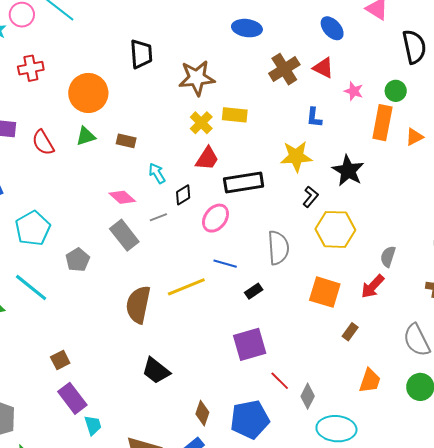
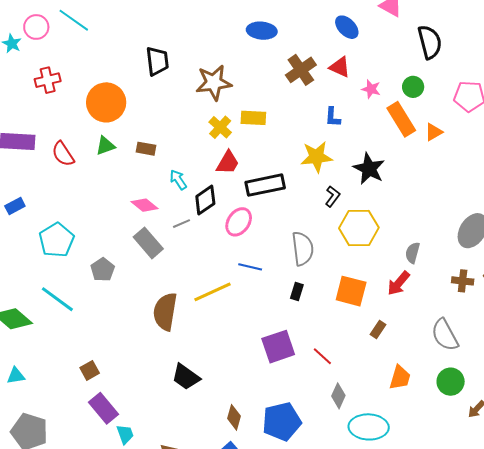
orange rectangle: (382, 123) -> (401, 119), turned -40
black diamond: (183, 195) -> (205, 200), size x1.4
black rectangle: (254, 291) -> (297, 291), moved, turned -36
red line: (280, 381) -> (322, 356), moved

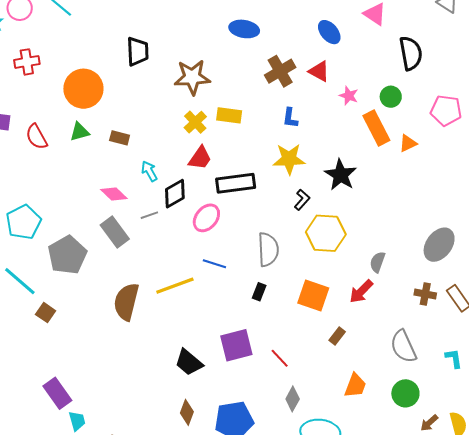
blue L-shape: (333, 117) -> (290, 118), moved
gray pentagon: (103, 270) -> (67, 255), size x1.6
brown square: (90, 370) -> (46, 313), moved, turned -30
black trapezoid: (186, 377) -> (189, 362), moved

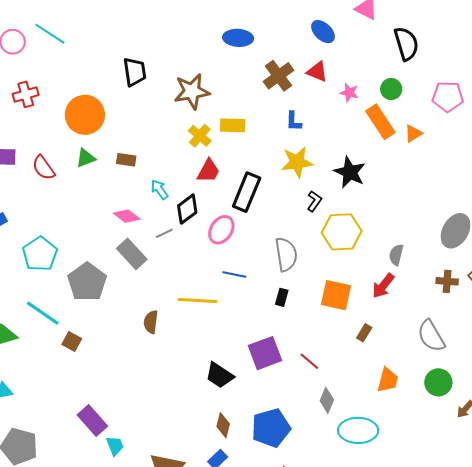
black rectangle: (236, 183) -> (247, 192), turned -54
yellow line: (175, 286) -> (197, 301), turned 30
brown semicircle: (126, 302) -> (151, 322), size x0.6

